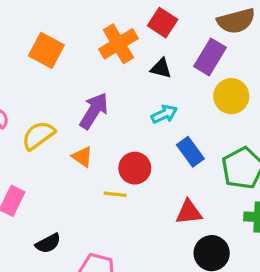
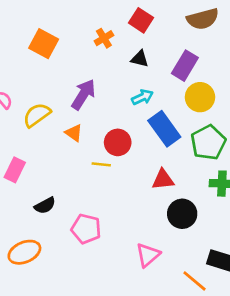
orange cross: (118, 44) -> (104, 38), size x0.6
purple rectangle: (210, 57) -> (185, 66), moved
yellow circle: (231, 96) -> (200, 97), moved
blue rectangle: (190, 152) -> (164, 129), size x1.4

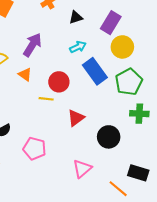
black triangle: (140, 59) -> (76, 17), turned -32
red triangle: (163, 179) -> (76, 118), moved, turned -30

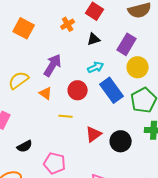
red circle: (59, 82) -> (78, 90), moved
black circle: (109, 137) -> (121, 141), moved

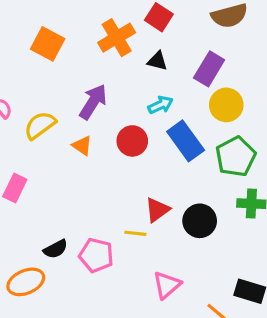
orange cross: (68, 24) -> (117, 38), size x1.6
black triangle: (94, 39) -> (157, 61), turned 32
yellow line: (66, 116) -> (135, 233), moved
black semicircle: (25, 146) -> (56, 249), moved

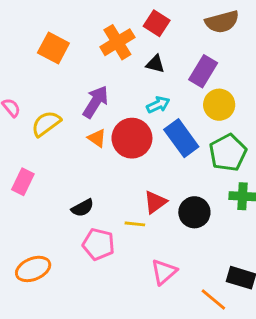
red circle: (132, 141) -> (132, 138), size x1.4
orange triangle: (82, 146) -> (97, 138), moved
black semicircle: (56, 249) -> (82, 208), moved

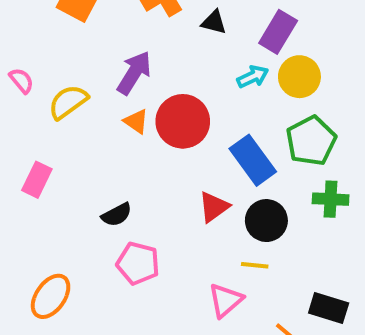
cyan arrow: (158, 105) -> (253, 77), moved
blue rectangle: (181, 138) -> (253, 160), moved
yellow line: (135, 224) -> (255, 265), moved
orange ellipse: (33, 269) -> (51, 296), turned -32

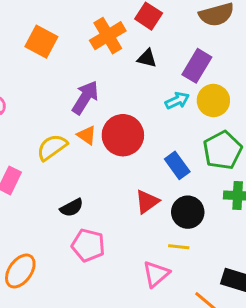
yellow semicircle: (68, 102) -> (52, 147), moved
blue rectangle: (253, 160) -> (177, 165), size x0.7

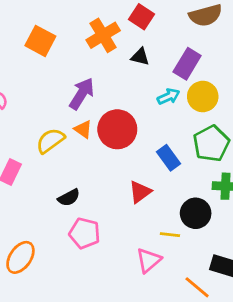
black circle: (188, 212) -> (196, 213), moved

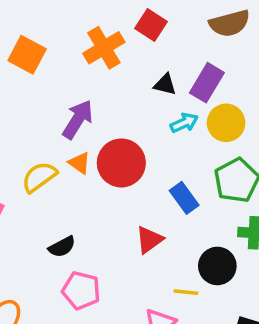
black triangle: (140, 57) -> (165, 84), moved

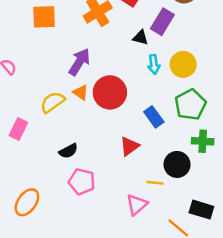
orange square: (27, 55) -> (44, 17), turned -30
purple rectangle: (207, 83) -> (162, 22), moved
cyan arrow: (184, 123) -> (154, 64), turned 108

